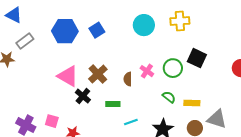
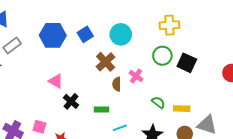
cyan circle: (144, 25) -> (121, 34), moved
green circle: (173, 68) -> (162, 56), moved
brown cross: (98, 74) -> (106, 62), moved
pink triangle: (68, 76) -> (56, 81), size x0.7

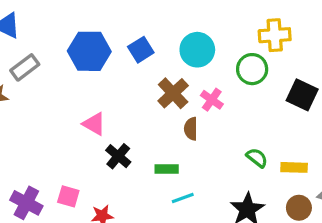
green circle: (162, 56) -> (252, 69), moved
pink cross: (136, 76) -> (212, 100), moved
cyan line: (120, 128) -> (183, 198), moved

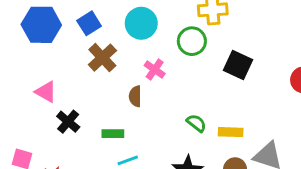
brown cross: (173, 93) -> (102, 58), moved

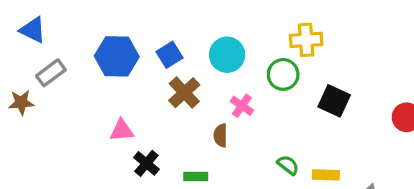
pink triangle: (46, 92) -> (122, 130), turned -35

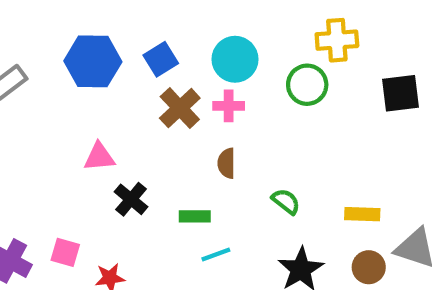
black square: (334, 101) -> (401, 93), moved, turned -32
pink cross: (242, 106) -> (229, 106), moved, turned -35
green semicircle: (288, 165) -> (286, 201), moved

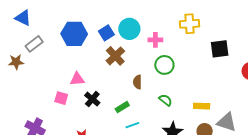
cyan circle: (235, 59) -> (129, 29), moved
green circle: (307, 85) -> (164, 65), moved
pink cross: (229, 106) -> (155, 40), moved
green rectangle: (195, 216) -> (122, 107), turned -32
pink square: (65, 252) -> (61, 98), moved

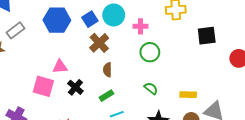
brown semicircle: (137, 82) -> (107, 70), moved
pink square: (61, 98) -> (43, 86), size x1.5

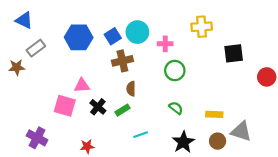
brown cross: (99, 43) -> (122, 61), turned 30
green rectangle: (106, 96) -> (122, 110), moved

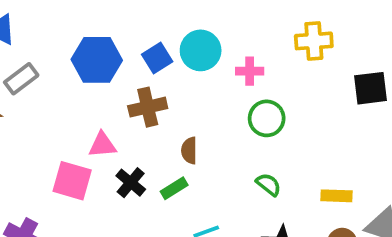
brown cross: (122, 61) -> (148, 107), moved

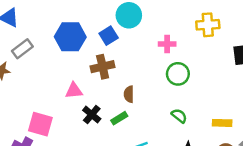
cyan circle: (201, 50) -> (129, 15), moved
pink square: (72, 181) -> (40, 124), moved

